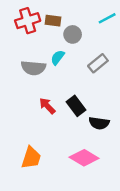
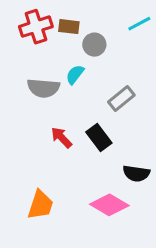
gray rectangle: (98, 63) -> (121, 99), moved
black semicircle: (99, 123) -> (136, 173), moved

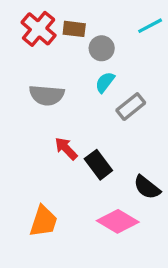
red cross: (36, 27) -> (39, 29), turned -32
cyan semicircle: (75, 75) -> (105, 82), moved
black rectangle: (99, 137) -> (98, 165), moved
black semicircle: (136, 173) -> (147, 187), turned 30

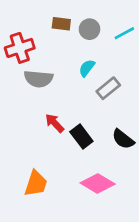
cyan line: (150, 26) -> (124, 33), moved
red cross: (39, 29) -> (20, 48), moved, turned 32
gray circle: (102, 48) -> (90, 29), moved
black semicircle: (147, 187) -> (123, 139), moved

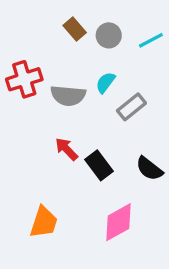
brown rectangle: (61, 24) -> (75, 29), turned 42
red cross: (20, 48) -> (24, 79), moved
gray semicircle: (39, 79) -> (68, 96), moved
pink diamond: (98, 183) -> (118, 222), turned -60

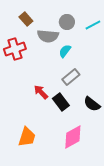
brown rectangle: (75, 29) -> (26, 19), moved
gray semicircle: (68, 96) -> (48, 36), moved
gray rectangle: (131, 107) -> (71, 77), moved

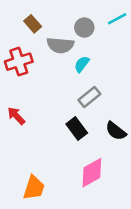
cyan line: (93, 25) -> (117, 19), moved
red arrow: (41, 92) -> (16, 116), moved
orange trapezoid: (27, 137) -> (34, 188), moved

